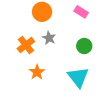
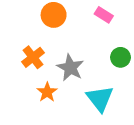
gray star: (49, 38) -> (70, 68), moved, size x1.5
green circle: (84, 46) -> (120, 57), moved

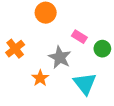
pink rectangle: (104, 15) -> (79, 37), moved
orange cross: (33, 57) -> (15, 49), moved

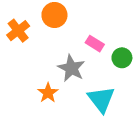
orange cross: (15, 49) -> (18, 31), moved

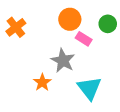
orange circle: (54, 15) -> (70, 19), moved
green circle: (122, 58) -> (108, 24), moved

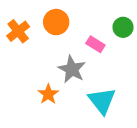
orange circle: (70, 19) -> (56, 22), moved

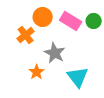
orange cross: (18, 31) -> (26, 35), moved
pink rectangle: (95, 44) -> (71, 21), moved, size x1.5

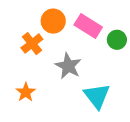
green circle: (94, 21) -> (117, 40), moved
orange star: (37, 72) -> (26, 92), moved

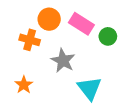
orange cross: (32, 44) -> (30, 40), turned -36

